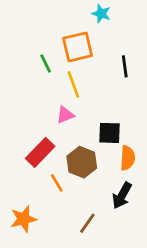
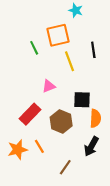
yellow line: (73, 84) -> (69, 61), moved
orange line: (57, 183) -> (39, 146), moved
orange star: (23, 219) -> (18, 150), moved

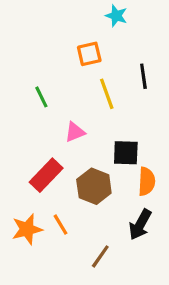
orange square: (58, 35) -> (89, 54), size x0.7
green line: (34, 48) -> (41, 97), moved

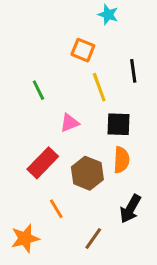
orange square: (89, 54) -> (83, 50), turned 35
black square: (126, 153) -> (118, 124), moved
orange semicircle: (147, 181) -> (121, 160), moved
orange star: (27, 229) -> (25, 238), moved

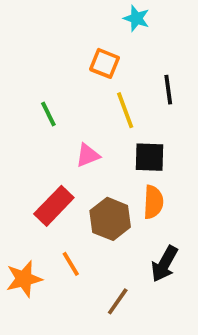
orange star: (25, 238) -> (24, 279), moved

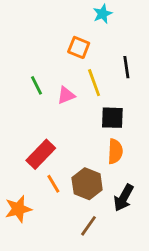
cyan star: (136, 18) -> (103, 14), turned 30
pink triangle: (88, 155) -> (66, 95), moved
brown hexagon: (110, 219) -> (87, 184), moved
orange line: (71, 264) -> (53, 184), moved

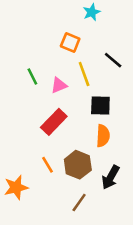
black line: (126, 67) -> (113, 60), turned -42
red rectangle: (41, 154) -> (54, 122), moved

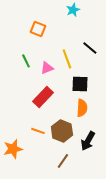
orange square: (70, 42) -> (38, 29), moved
orange line: (48, 165) -> (38, 131), turned -40

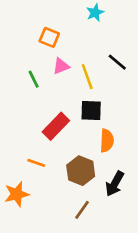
pink triangle: (47, 68) -> (61, 66), moved
black square: (80, 84) -> (91, 111), moved
orange line: (38, 131) -> (36, 163), moved

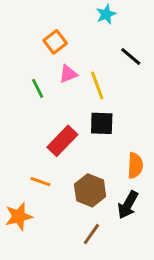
orange square: (49, 37) -> (55, 42), turned 30
black line: (117, 62) -> (131, 56), moved
orange semicircle: (107, 141) -> (135, 166), moved

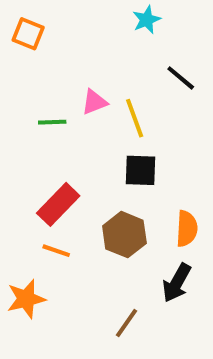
orange square: (55, 42) -> (28, 34), moved, turned -30
green line: (38, 88) -> (52, 122), turned -66
red rectangle: (62, 141) -> (58, 204), moved
brown hexagon: (90, 190) -> (124, 235), moved

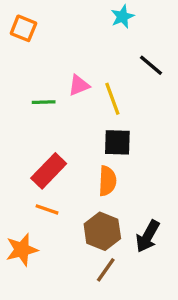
orange semicircle: (187, 229) -> (107, 181), moved
brown hexagon: (124, 235) -> (102, 231), moved

